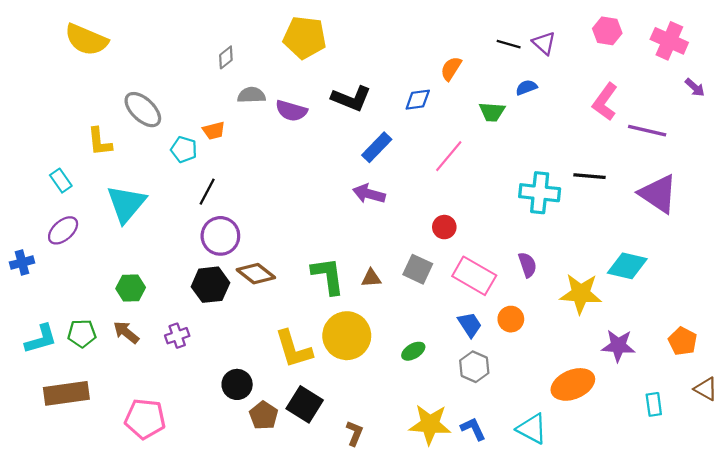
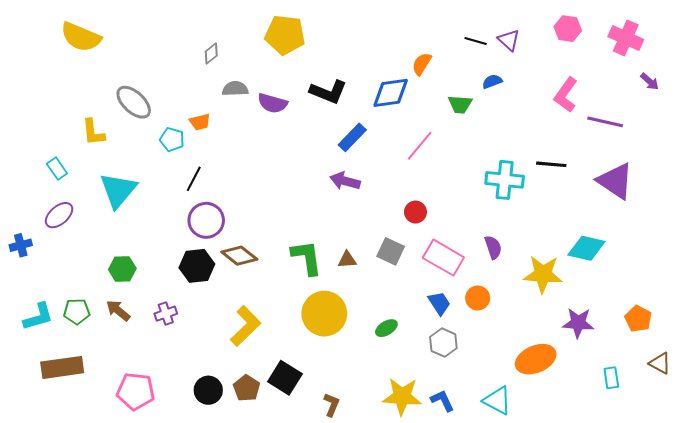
blue diamond: (418, 100) -> (391, 93), size x1.5
yellow L-shape: (294, 349) -> (246, 326), moved, turned -117
black circle: (237, 384) -> (208, 390), moved

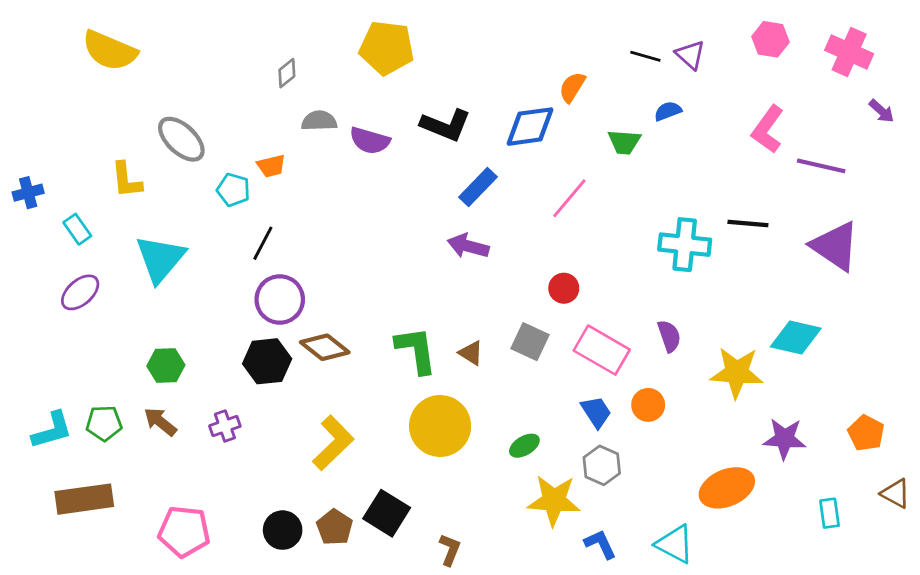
blue cross: (21, 245) -> (28, 193), moved
brown triangle: (347, 260) -> (471, 353), turned 36
yellow star: (402, 396) -> (554, 501), moved

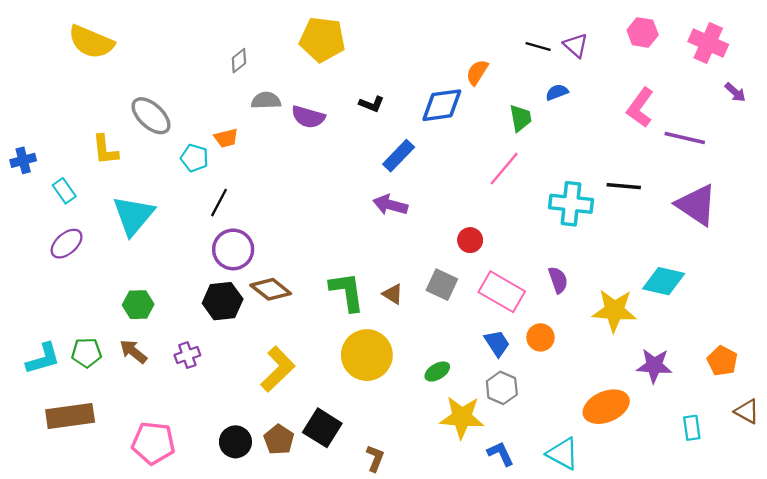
black L-shape: (446, 125) -> (372, 104), size x0.6
green trapezoid: (624, 142) -> (521, 118), turned -104
pink line: (569, 198) -> (504, 169), moved

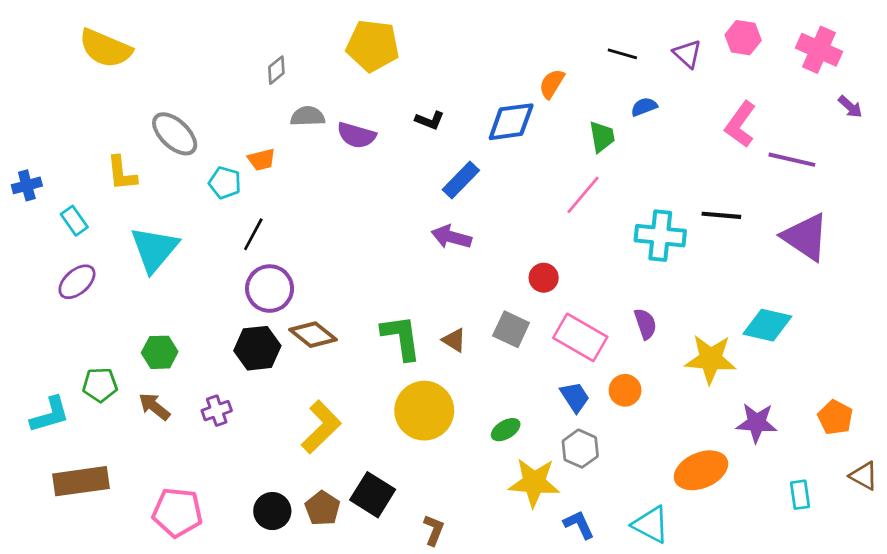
purple triangle: (576, 45) -> (687, 54), moved
green pentagon: (86, 353) -> (100, 385), moved

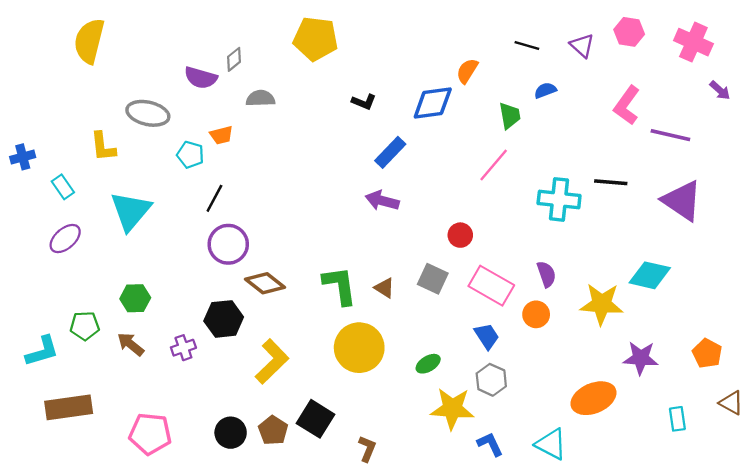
yellow semicircle: (105, 48) -> (89, 41), turned 81
gray ellipse: (175, 134) -> (148, 113), turned -30
purple semicircle: (356, 135) -> (201, 78), moved
black hexagon: (257, 348) -> (224, 319), moved
orange circle: (625, 390) -> (536, 314), moved

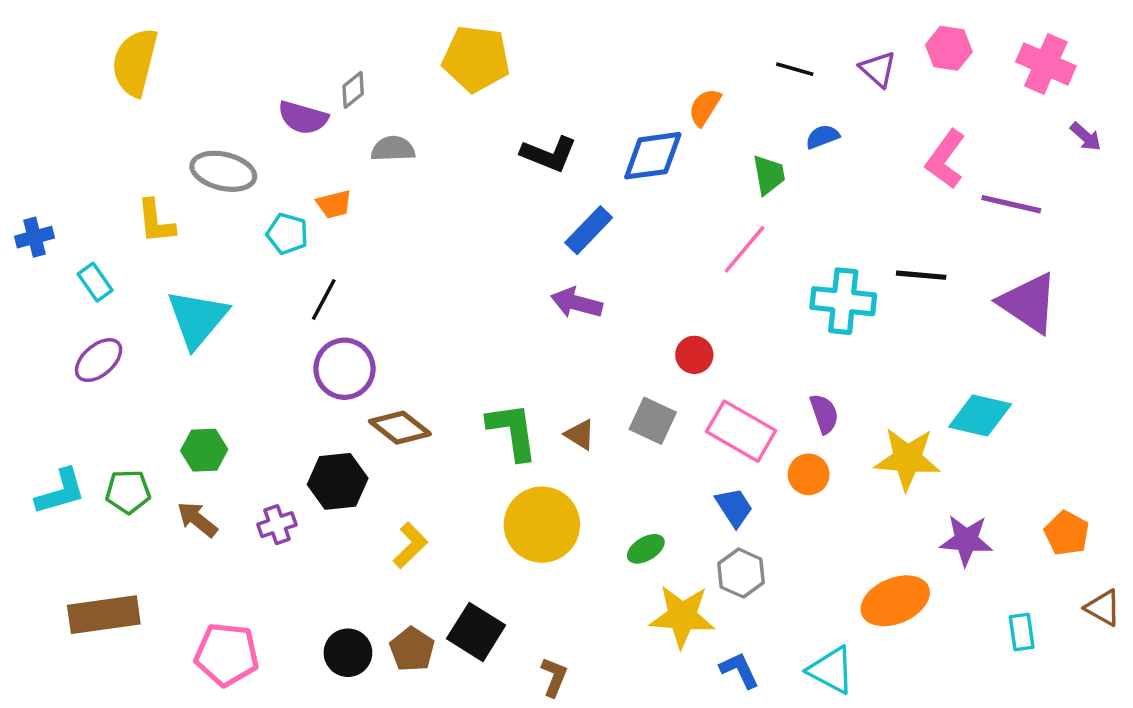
black L-shape: (364, 102) -> (549, 154), size x1.5
cyan L-shape: (42, 351) -> (60, 492), moved
yellow L-shape: (272, 361) -> (410, 545), size x0.7

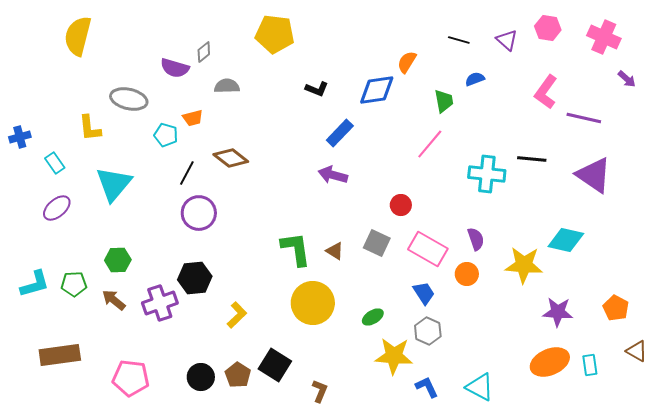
black L-shape: (549, 154) -> (317, 89), size x0.7
brown diamond: (400, 428) -> (231, 158), moved
purple cross: (277, 525) -> (160, 303), size x1.6
orange ellipse: (895, 601) -> (550, 362), moved

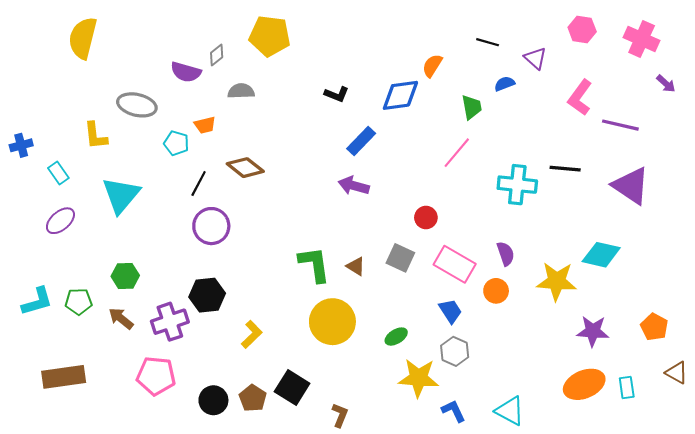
yellow pentagon: (275, 34) -> (270, 36), moved
purple triangle: (507, 40) -> (535, 58), moved
pink pentagon: (131, 378) -> (156, 376), moved

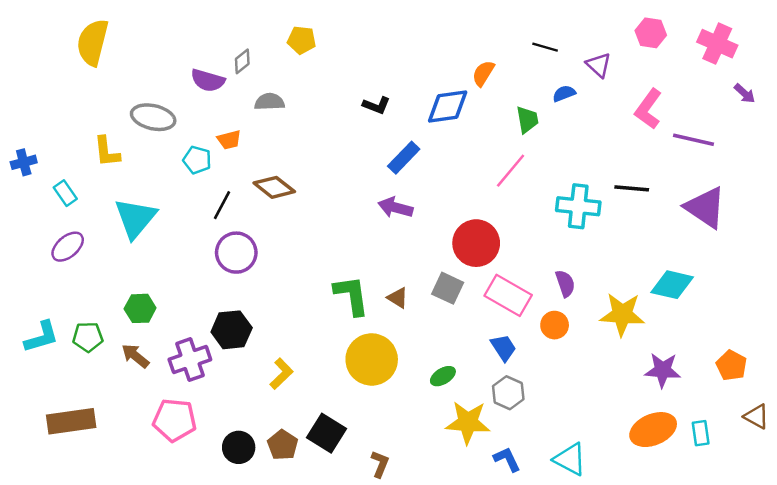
yellow pentagon: (270, 36) -> (302, 40), size x0.6
red circle: (426, 218) -> (476, 243), size x1.8

